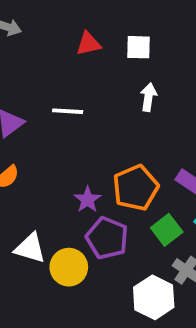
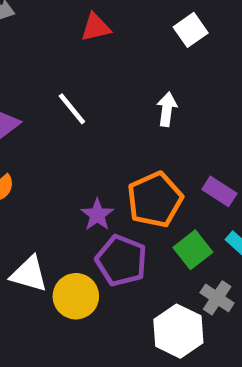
white square: (138, 47) -> (191, 30), moved, turned -36
white arrow: (148, 97) -> (167, 109), moved
white line: (68, 111) -> (72, 109), turned 48

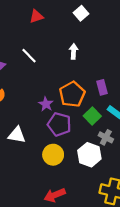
purple rectangle: (219, 191) -> (102, 87), turned 48
yellow circle: (76, 296) -> (53, 155), moved

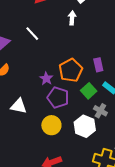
white arrow: (74, 51) -> (72, 18), moved

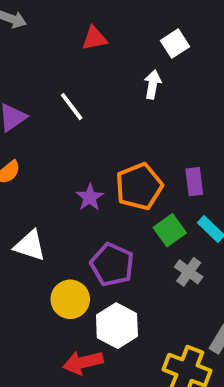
purple pentagon: (58, 98) -> (112, 265), moved
yellow circle: (51, 125) -> (70, 299), moved
white hexagon: (85, 126) -> (117, 326), moved

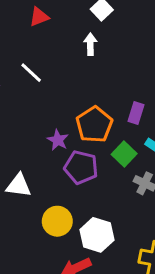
purple rectangle: (194, 182) -> (136, 113), turned 35
purple pentagon: (112, 265) -> (81, 167), moved

